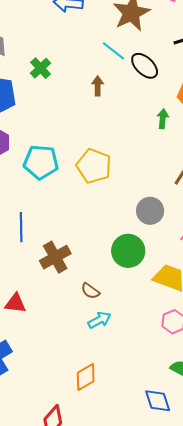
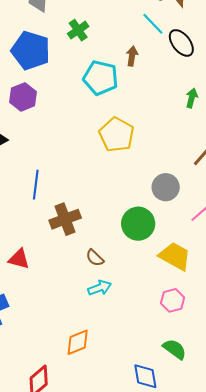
cyan pentagon: (41, 162) -> (101, 78), moved

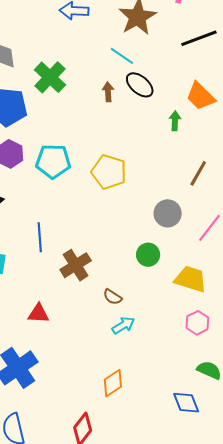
green cross: (78, 30) -> (50, 77), size x1.5
black ellipse: (181, 43) -> (140, 85), moved
cyan pentagon: (101, 78) -> (53, 161), moved
green circle: (138, 224) -> (148, 255), size x0.7

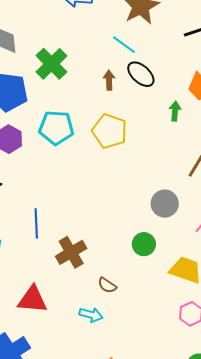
cyan pentagon: (53, 161) -> (56, 128), moved
yellow pentagon: (109, 172) -> (110, 131), moved
red triangle: (38, 313) -> (32, 300), size x1.4
cyan arrow: (123, 325) -> (91, 315), moved, turned 45

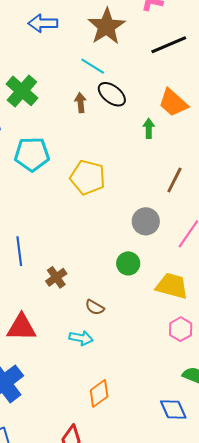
yellow pentagon: (110, 131) -> (88, 177), moved
brown cross: (71, 252) -> (56, 277), size x0.7

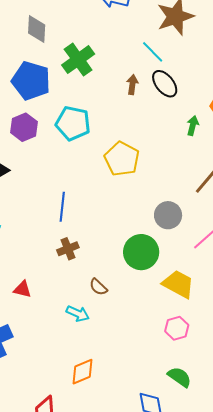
blue line: (19, 251) -> (62, 207), moved
green circle: (128, 263) -> (141, 252), size x1.5
red triangle: (21, 327) -> (22, 289), size x0.6

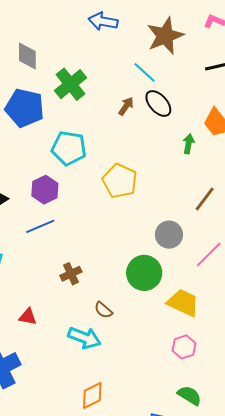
brown arrow: (132, 85) -> (126, 106), turned 30
purple hexagon: (24, 127) -> (45, 190), moved
blue line: (62, 207) -> (40, 226), moved, turned 64
cyan arrow: (78, 314) -> (84, 338), size x1.4

